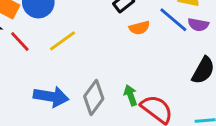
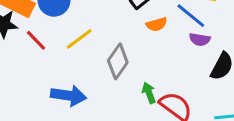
purple semicircle: (198, 25) -> (200, 39), moved
gray diamond: (94, 97) -> (118, 61), moved

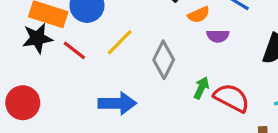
purple semicircle: (200, 39) -> (218, 36), moved
green arrow: (149, 93) -> (201, 88), turned 54

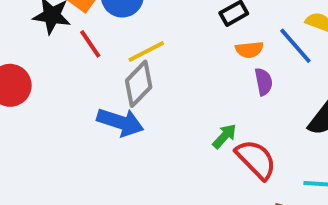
purple semicircle: (218, 36) -> (264, 82), turned -120
gray diamond: (164, 60) -> (139, 84), moved

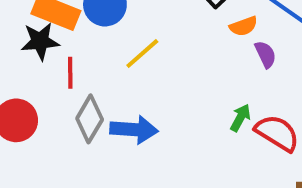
red line: (90, 44) -> (70, 73), moved, turned 48
gray diamond: (139, 84) -> (90, 119), moved

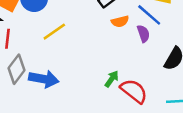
purple semicircle: (265, 54) -> (143, 34), moved

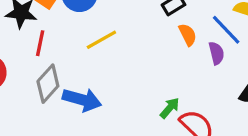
orange semicircle: (120, 21) -> (188, 35), turned -108

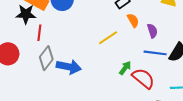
blue line: (226, 30) -> (155, 53), moved, turned -35
yellow line: (101, 40) -> (108, 38), moved

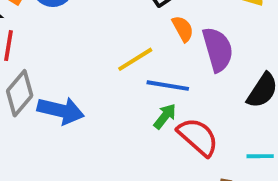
purple semicircle: (152, 31) -> (218, 49), size x1.6
blue line: (155, 53) -> (168, 86), moved

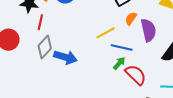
orange semicircle: (183, 29) -> (131, 18), turned -120

